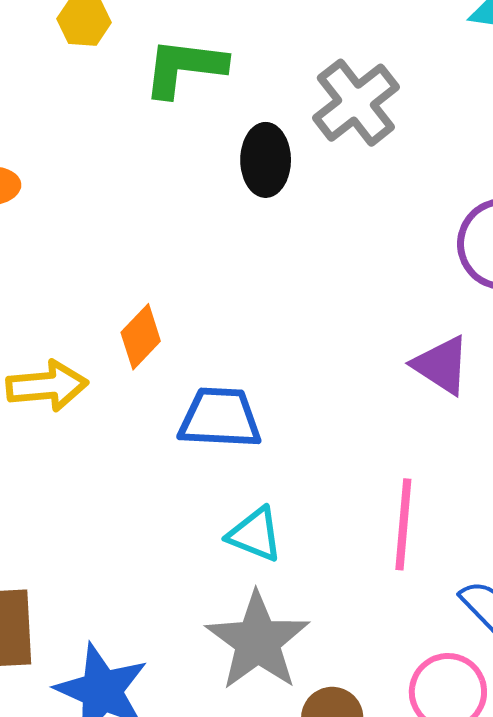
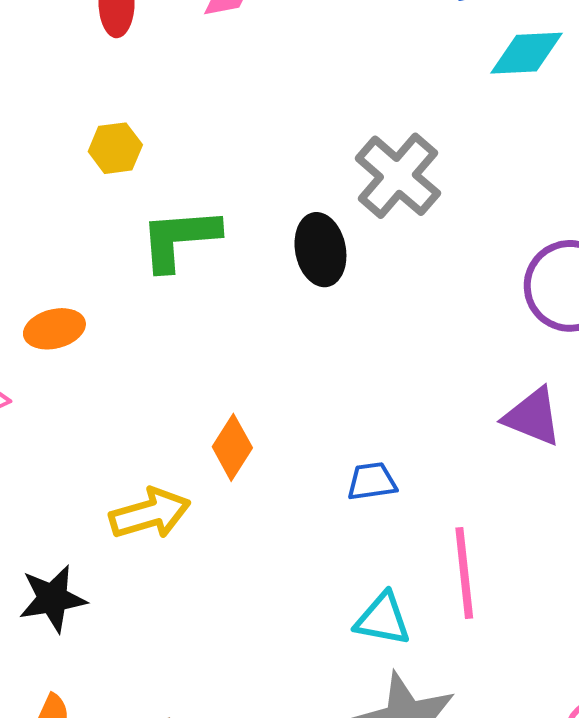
green L-shape: (184, 68) -> (179, 239), moved
blue trapezoid: (220, 418) -> (372, 481), moved, size x0.6
pink line: (403, 524) -> (464, 573), moved

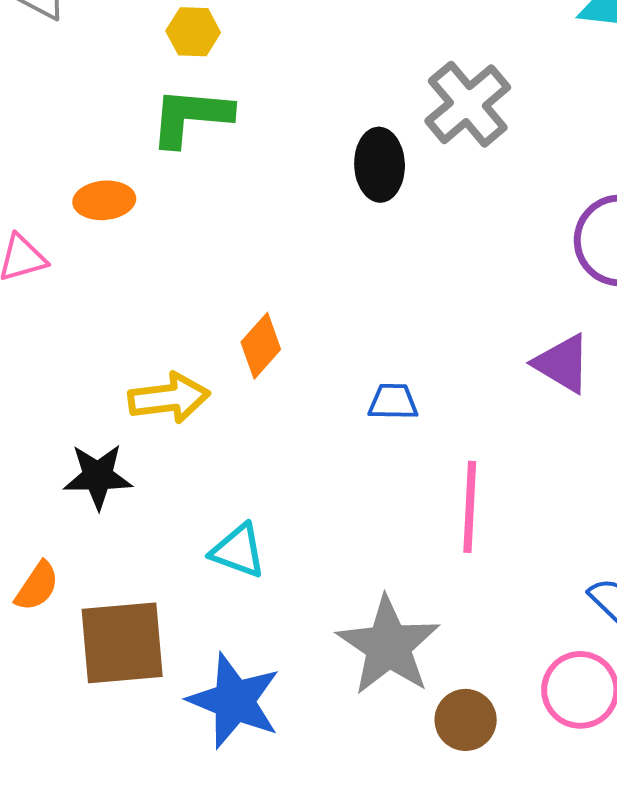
green L-shape: (179, 239) -> (191, 117), moved
black star: (53, 599) -> (98, 476), moved
cyan triangle: (383, 619) -> (238, 551), moved

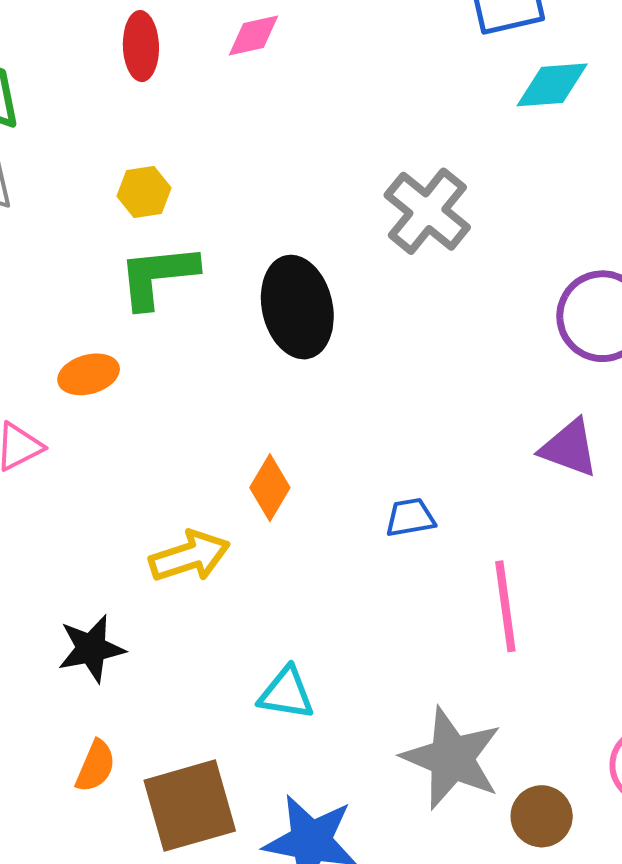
black ellipse: (380, 165) -> (297, 307), moved, size x1.4
black star: (98, 476) -> (91, 649), moved

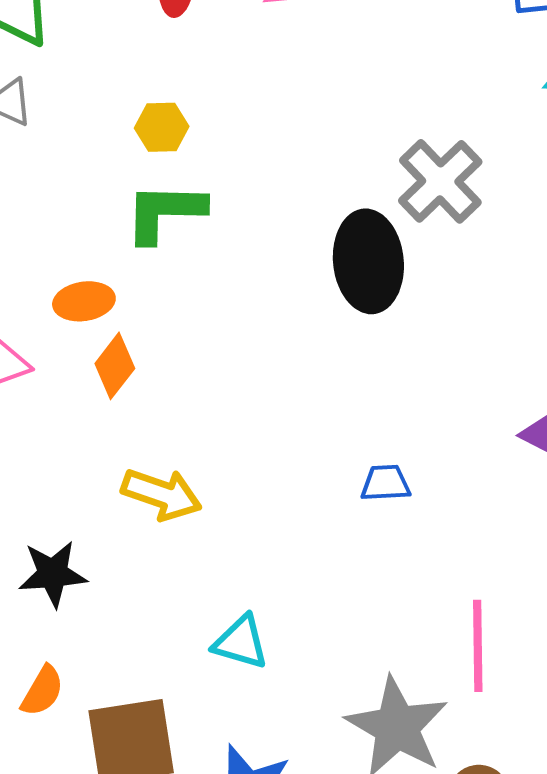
black ellipse: (297, 307) -> (368, 261), moved
orange diamond: (270, 488) -> (115, 366), moved
yellow arrow: (190, 556) -> (162, 494), turned 30
pink line: (505, 606) -> (478, 646), moved

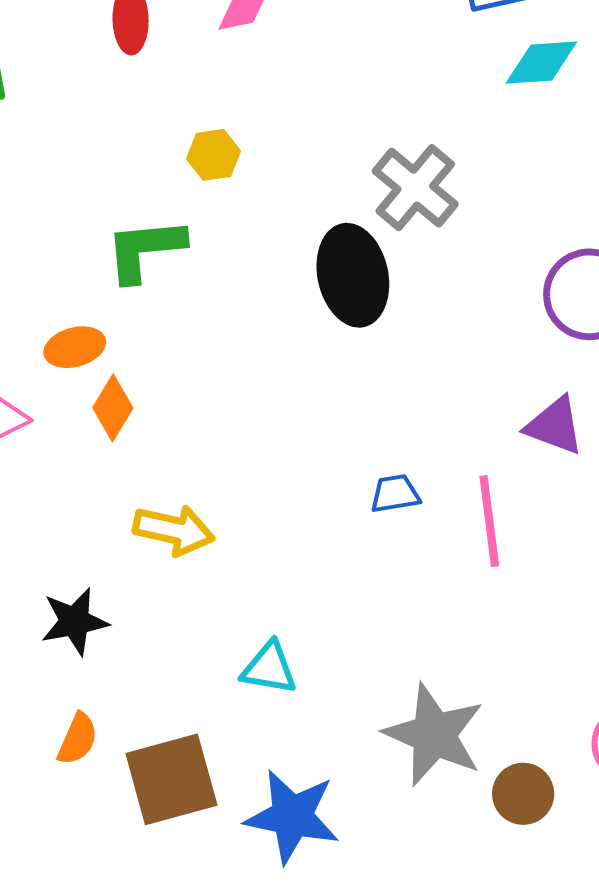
yellow hexagon: (162, 127) -> (213, 155), moved
pink line: (478, 646) -> (489, 521), moved

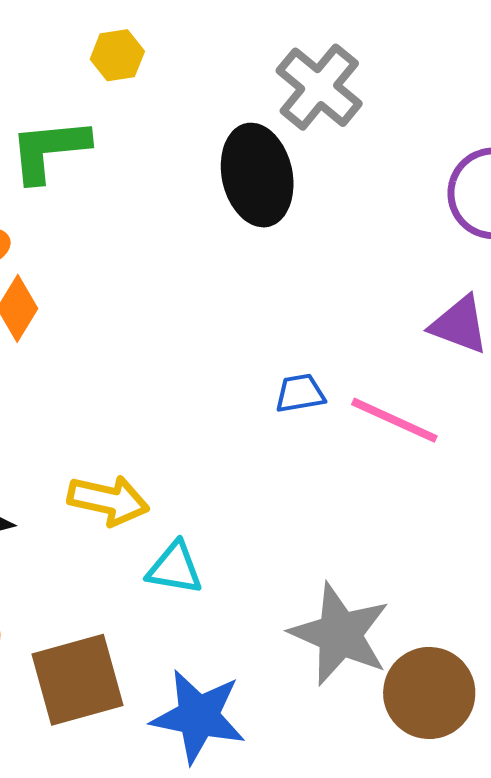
pink line: (489, 521) -> (394, 420), turned -58
yellow arrow: (174, 530) -> (108, 500), moved
brown circle: (523, 794) -> (429, 693), size x1.5

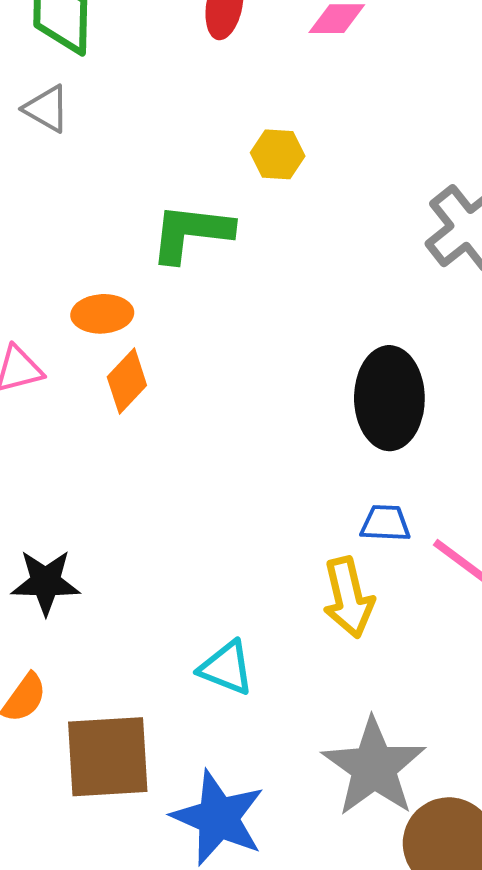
black ellipse: (257, 175) -> (389, 398), moved
yellow arrow: (108, 500) -> (348, 597), moved, turned 52

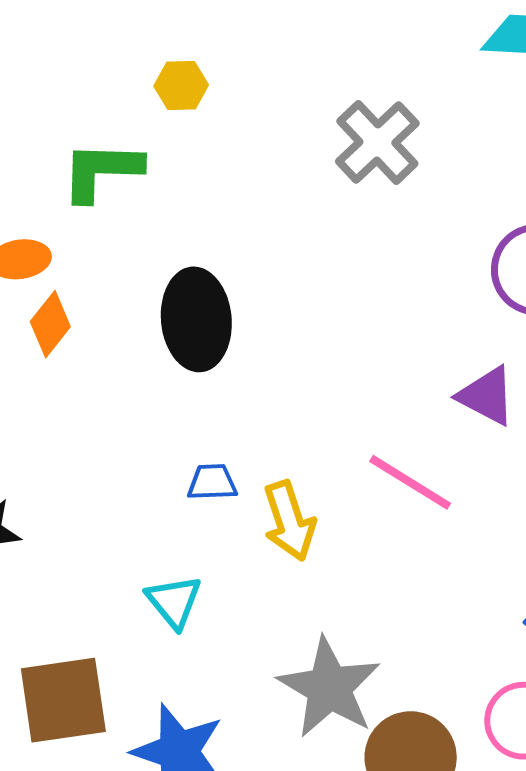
black ellipse: (389, 398) -> (196, 319), moved
blue trapezoid: (385, 523) -> (212, 482), moved
cyan triangle: (226, 668) -> (174, 602), turned 34

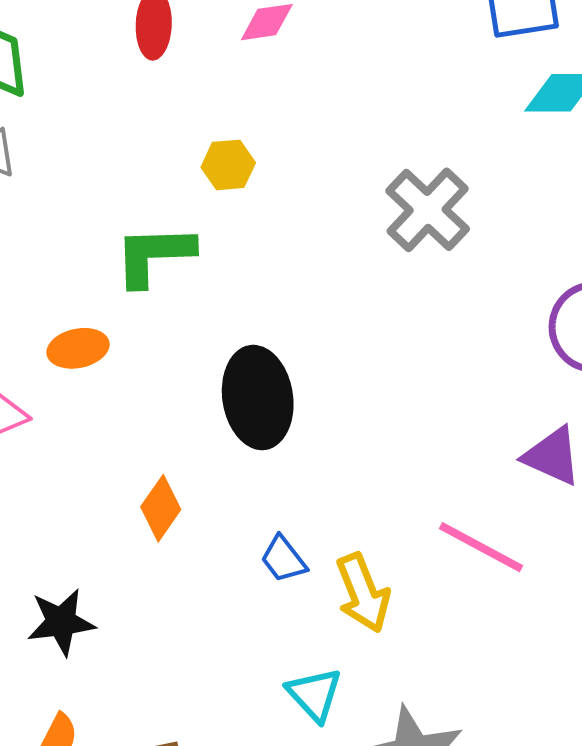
orange diamond: (50, 324) -> (161, 508), moved
blue trapezoid: (212, 482) -> (283, 559), turned -122
cyan triangle: (174, 602) -> (314, 694), moved

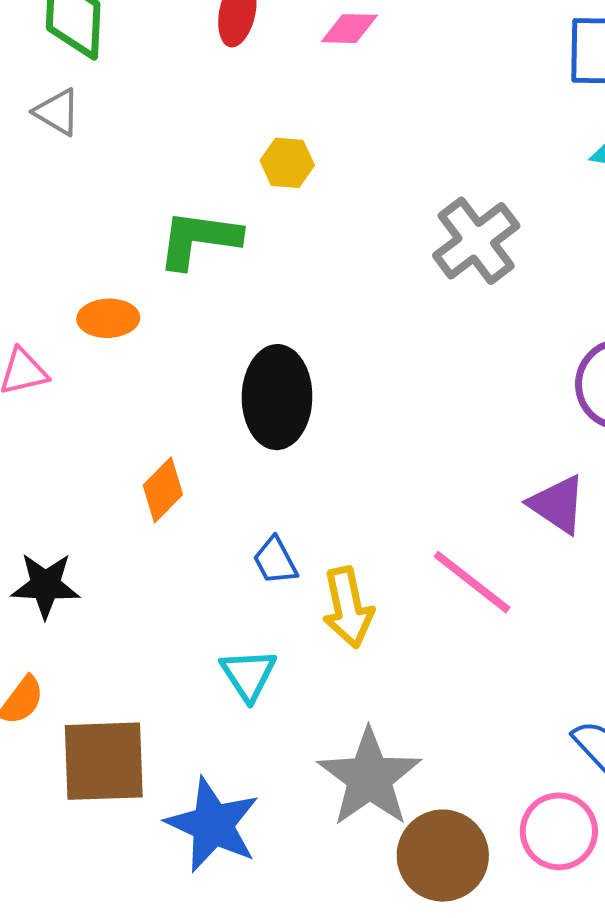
cyan triangle: (314, 694) -> (248, 675), moved

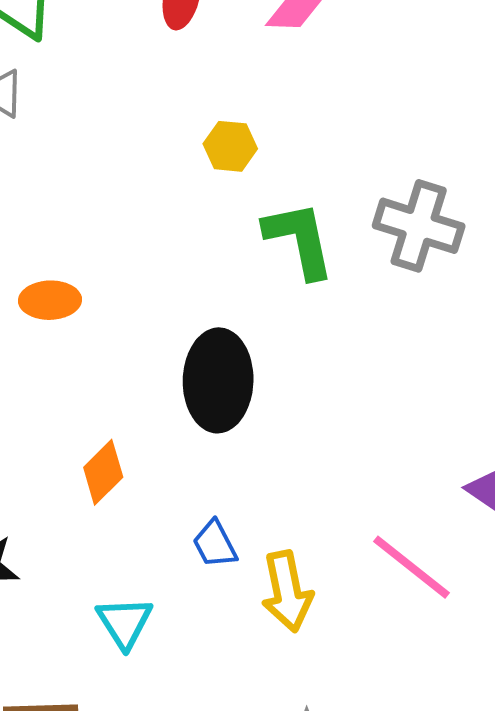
green L-shape: (199, 239) -> (299, 240), moved, turned 70
gray cross: (476, 241) -> (419, 226), turned -36
cyan triangle: (248, 675) -> (125, 622), moved

